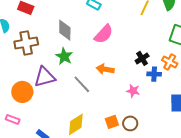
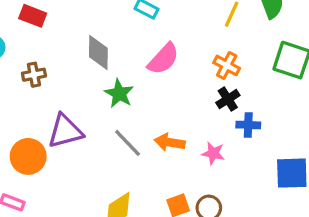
brown cross: (26, 43) -> (34, 75), size x0.6
green star: (64, 56) -> (119, 94), moved
orange cross: (170, 62) -> (227, 65), moved
orange arrow: (105, 69) -> (170, 142), moved

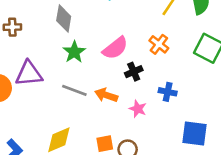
pink semicircle: (163, 59) -> (115, 48), moved
black cross: (228, 99) -> (134, 72), moved
gray line: (128, 143) -> (74, 90), turned -35

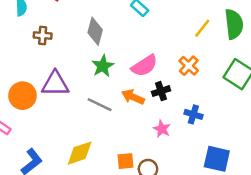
orange arrow: (106, 95) -> (133, 97), moved

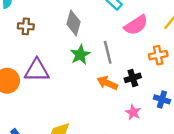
pink semicircle: (144, 66) -> (136, 25), moved
orange cross: (189, 66) -> (158, 55), turned 36
gray line: (100, 105) -> (108, 52), moved, turned 50

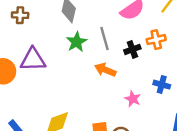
black cross: (133, 78) -> (132, 49), moved

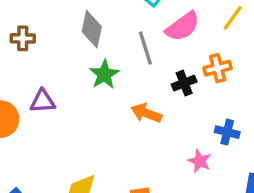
gray line: (105, 38) -> (145, 48), moved
purple triangle: (33, 60) -> (43, 101), size x0.7
pink star: (133, 99) -> (200, 161), moved

